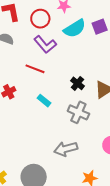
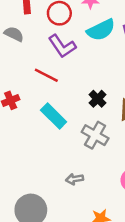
cyan rectangle: (44, 101) -> (54, 116), size x1.5
gray arrow: (66, 149) -> (74, 179), size x0.6

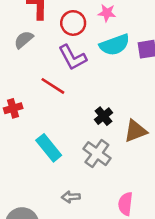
gray semicircle: (14, 34) -> (24, 40), turned -72
cyan rectangle: (54, 116) -> (49, 148), moved

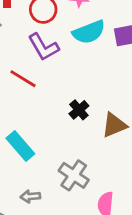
gray cross: (97, 154) -> (74, 175), moved
gray arrow: (71, 197) -> (30, 196), moved

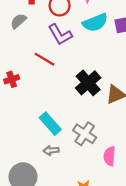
black cross: (79, 110) -> (88, 83), size x1.6
cyan rectangle: (20, 146) -> (50, 124), moved

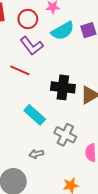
black cross: (88, 83) -> (63, 87), turned -35
cyan rectangle: (50, 124) -> (35, 115), moved

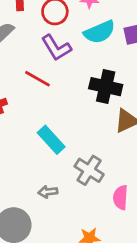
black cross: (63, 87) -> (106, 87), moved

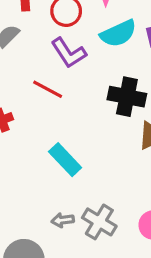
gray cross: (89, 170) -> (99, 222), moved

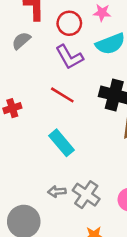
red line: (48, 89) -> (62, 95), moved

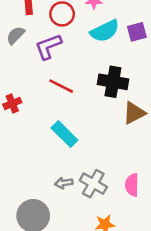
purple L-shape: (69, 57) -> (48, 47), moved, turned 104

